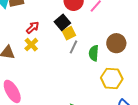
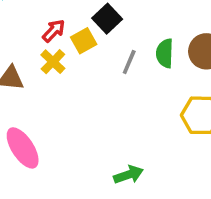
yellow square: (69, 33) -> (84, 41), moved
green semicircle: (94, 53) -> (165, 53), moved

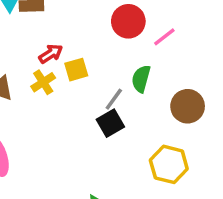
black square: (107, 19) -> (110, 123), moved
green semicircle: (165, 53) -> (141, 79), moved

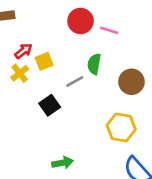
pink line: (164, 37) -> (109, 30), turned 60
gray line: (114, 99) -> (75, 81), turned 30
black square: (110, 123) -> (50, 105), moved

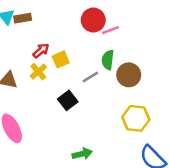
pink line: (109, 30) -> (111, 30), moved, turned -35
brown circle: (131, 82) -> (129, 75), moved

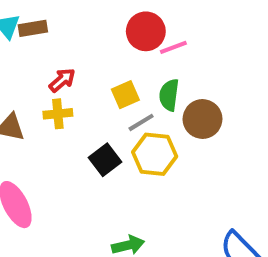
yellow square: (61, 59) -> (125, 95), moved
yellow cross: (38, 72) -> (58, 114), turned 35
yellow hexagon: (136, 118) -> (155, 154), moved

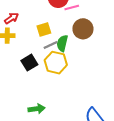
green semicircle: (169, 95) -> (62, 43), moved
brown circle: (202, 119) -> (83, 29), moved

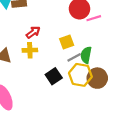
brown circle: (83, 29) -> (97, 78), moved

